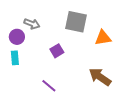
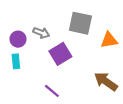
gray arrow: (32, 24) -> (41, 33), moved
purple square: (57, 51) -> (60, 54), size x1.5

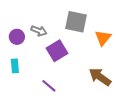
orange triangle: (109, 40) -> (103, 38), turned -42
cyan rectangle: (16, 61) -> (15, 66), moved

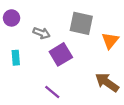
purple circle: (17, 37) -> (12, 18), moved
cyan rectangle: (15, 66) -> (16, 58), moved

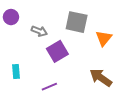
cyan rectangle: (16, 58) -> (16, 72), moved
purple line: (52, 92) -> (49, 87), turned -63

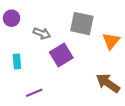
cyan rectangle: (16, 72) -> (17, 61), moved
purple line: (49, 87) -> (34, 93), moved

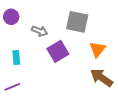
orange triangle: (111, 41) -> (98, 49), moved
purple line: (34, 93) -> (12, 87), moved

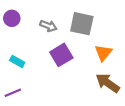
gray arrow: (40, 31) -> (48, 26), moved
cyan rectangle: (16, 57) -> (17, 61), turned -56

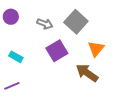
gray square: (82, 24) -> (76, 22), turned 30
brown arrow: (108, 83) -> (87, 73), moved

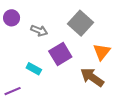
gray arrow: (45, 24) -> (39, 31), moved
cyan rectangle: (16, 57) -> (34, 69), moved

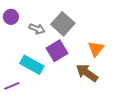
gray square: (81, 23) -> (63, 24), moved
cyan rectangle: (34, 69) -> (32, 65), size x1.6

